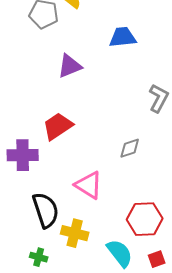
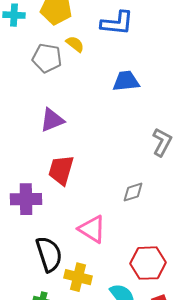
purple triangle: (70, 66) -> (52, 120), moved
red trapezoid: (58, 126) -> (61, 170), turned -40

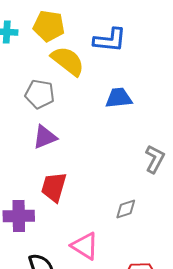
yellow semicircle: (75, 44) -> (68, 61), size x1.8
gray pentagon: (47, 58) -> (40, 94), moved

